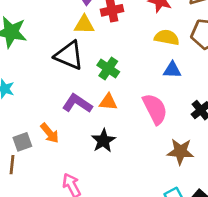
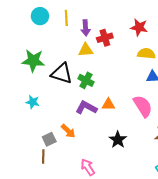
black triangle: (69, 55) -> (62, 73), moved
green cross: (108, 69) -> (86, 80), moved
black star: (103, 141) -> (118, 140), moved

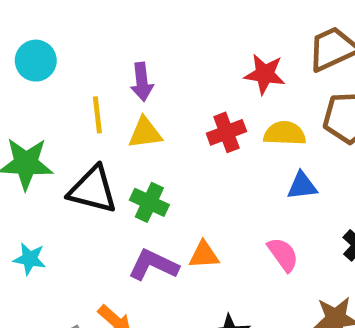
yellow line: (66, 18) -> (97, 115), moved
red cross: (105, 38) -> (226, 132), moved
pink semicircle: (143, 106) -> (283, 254), size x0.7

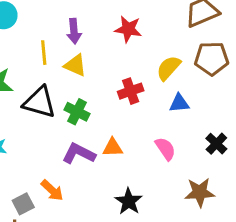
red star: (265, 74) -> (128, 29), moved
red cross: (226, 132) -> (131, 91), moved
yellow triangle: (145, 133) -> (75, 65), turned 30
yellow semicircle: (285, 133) -> (169, 68), turned -52

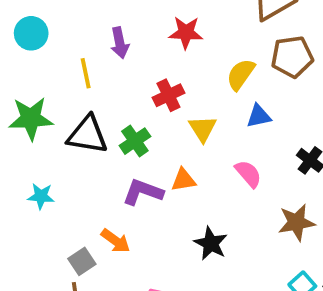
yellow triangle: (75, 65) -> (203, 129), moved, turned 40
red cross: (131, 91) -> (168, 95), moved
green cross: (77, 112) -> (135, 141), turned 35

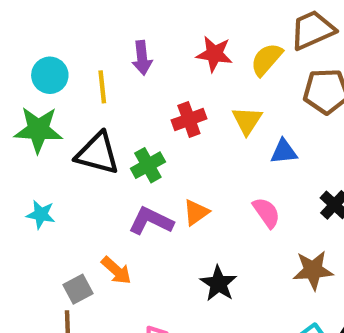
cyan circle: (31, 33) -> (50, 75), moved
yellow semicircle: (241, 74) -> (266, 59), moved
yellow triangle: (203, 129) -> (247, 120), moved
orange triangle: (183, 180) -> (196, 212), turned -32

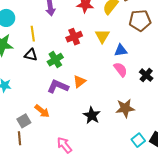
yellow line: (102, 87) -> (33, 34), moved
black triangle: (98, 153) -> (31, 55), size x0.6
pink semicircle: (266, 213) -> (121, 69), moved
brown star: (313, 270) -> (125, 108), moved

